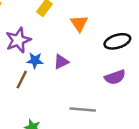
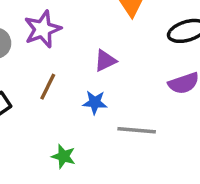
blue star: (35, 60) -> (95, 102), moved

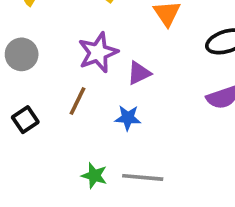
purple star: (43, 29) -> (98, 53), moved
gray line: (137, 130) -> (143, 177), moved

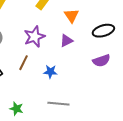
purple triangle: (139, 73) -> (66, 41), moved
green star: (94, 176) -> (16, 109), moved

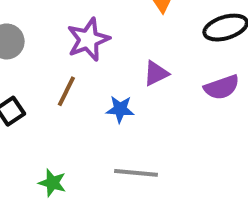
purple triangle: (66, 41) -> (156, 73), moved

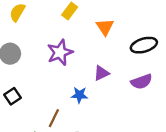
brown line: (66, 91) -> (54, 118), moved

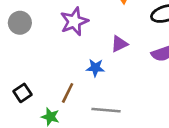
black square: (13, 96) -> (23, 93), moved

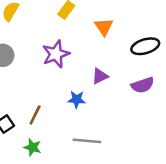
brown line: (68, 93) -> (35, 115), moved

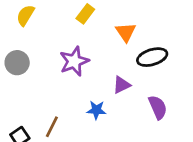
black ellipse: (145, 46) -> (152, 57), moved
purple semicircle: (143, 85) -> (158, 107), moved, turned -95

